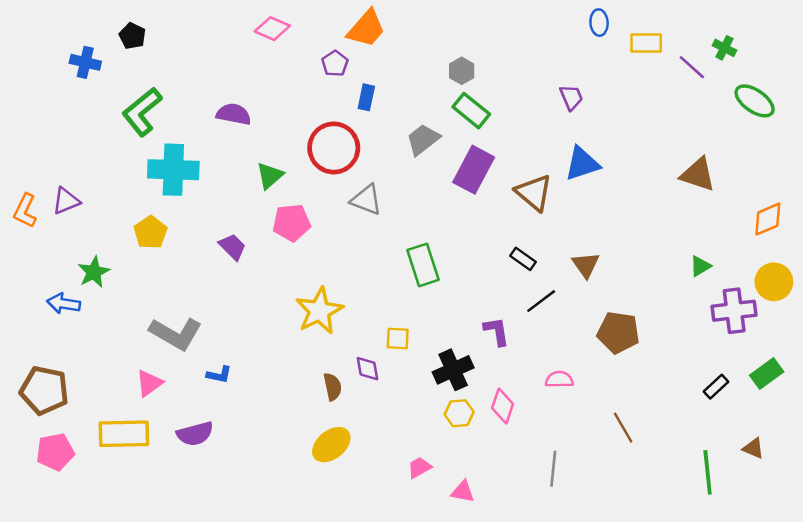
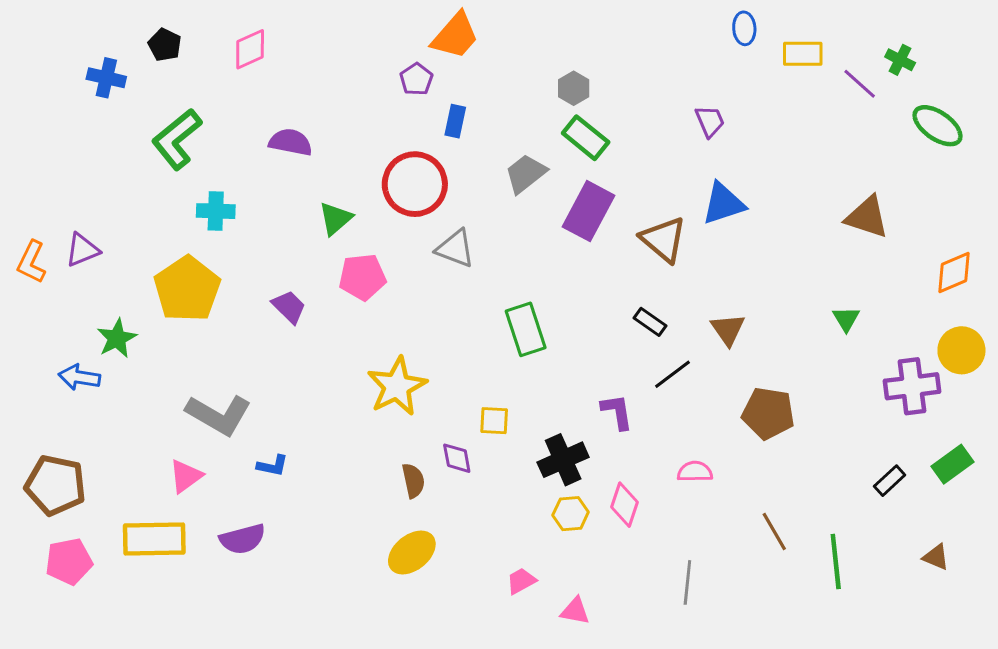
pink diamond: (272, 29) -> (250, 49), moved, turned -48
cyan cross: (173, 170) -> (216, 211), size x0.6
yellow pentagon: (150, 232) -> (187, 289), size x1.6
green triangle: (700, 266) -> (846, 319), moved, turned -30
green line: (708, 472) -> (836, 561), moved

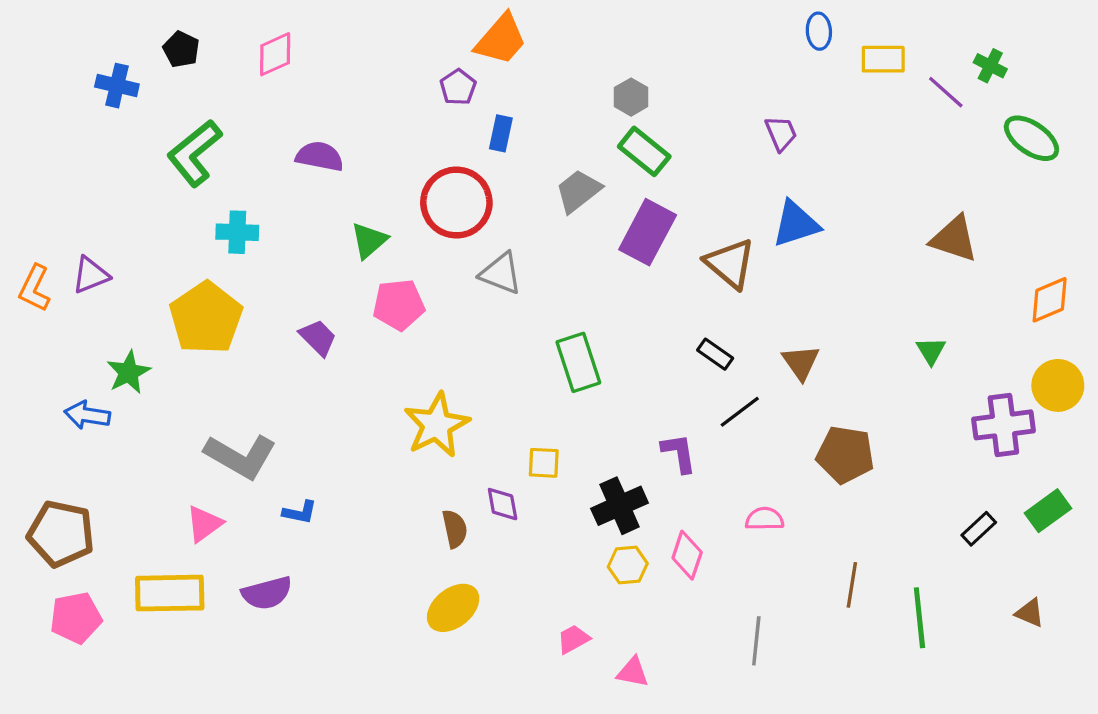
brown line: (774, 532) -> (852, 585), turned 39

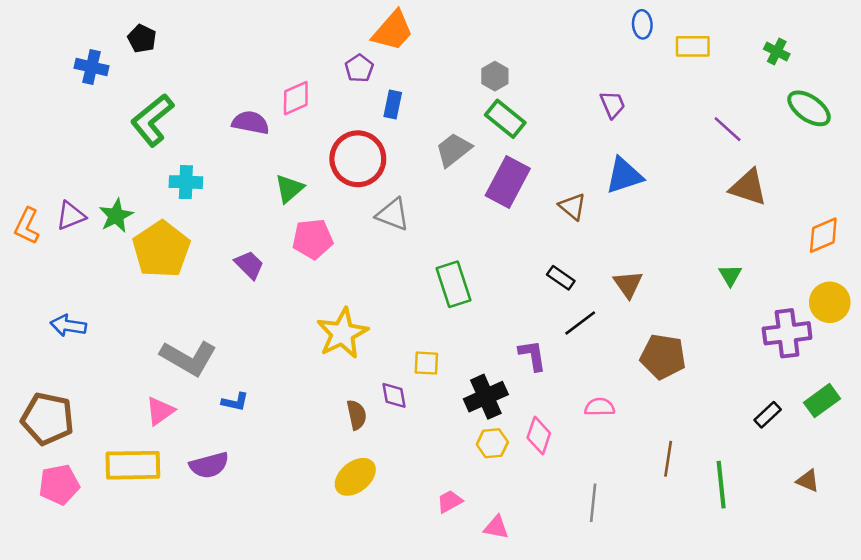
pink diamond: (275, 54) -> (296, 98), moved
purple line: (946, 92) -> (728, 129), moved
brown triangle: (730, 263) -> (572, 207), size x0.7
green star: (128, 372) -> (116, 216), moved

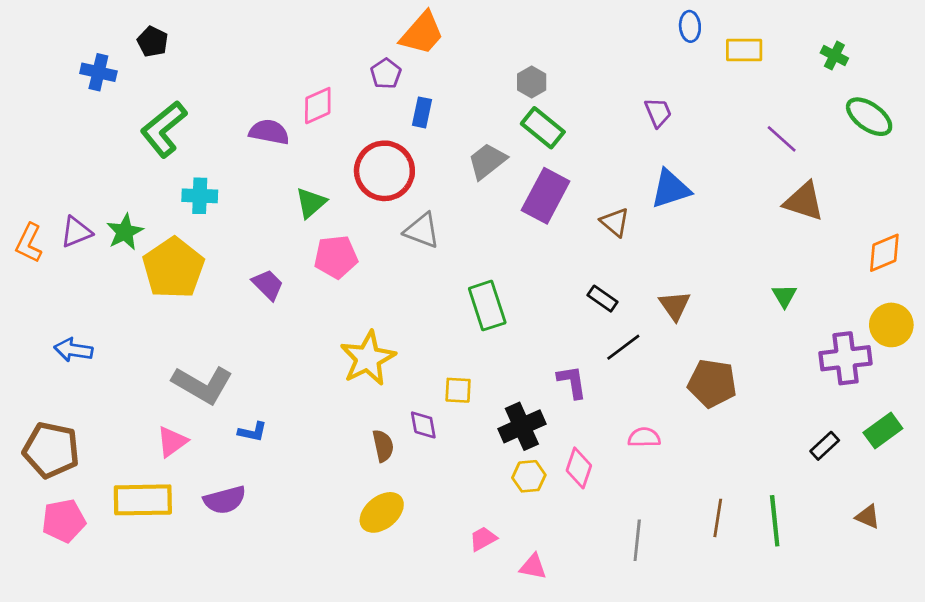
brown line: (668, 459) -> (718, 518), moved

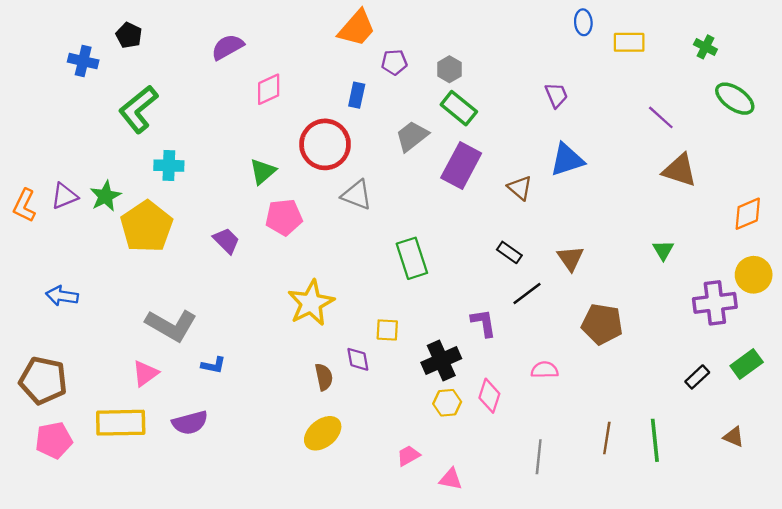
purple pentagon: (386, 74) -> (394, 62), moved, turned 30
purple semicircle: (269, 132) -> (228, 47), moved, turned -40

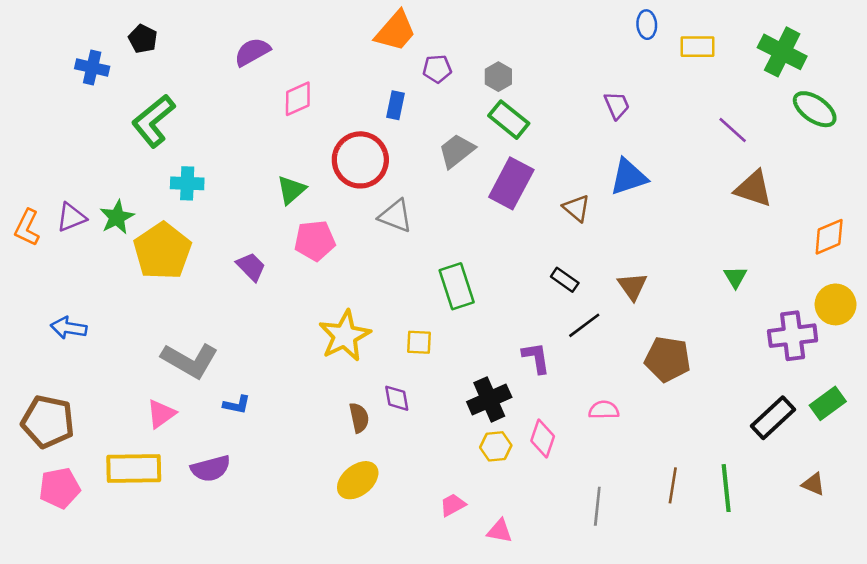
green cross: (705, 47) -> (782, 52), size x1.8
yellow square: (387, 330) -> (419, 342), moved
black rectangle: (697, 377) -> (773, 418), size x1.6

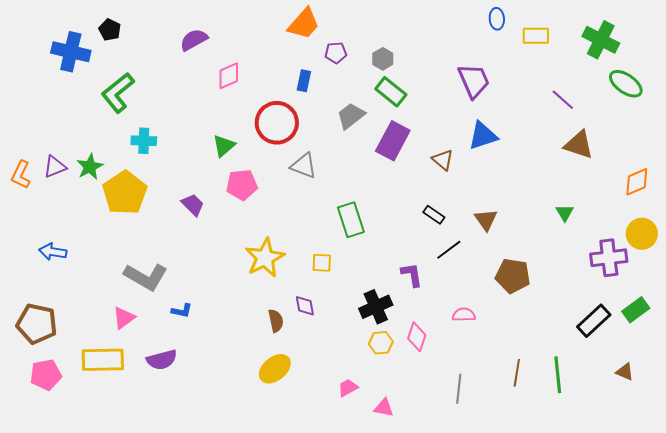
blue cross: (92, 68) -> (71, 52), size x1.5
purple trapezoid: (617, 105) -> (474, 81), size x1.6

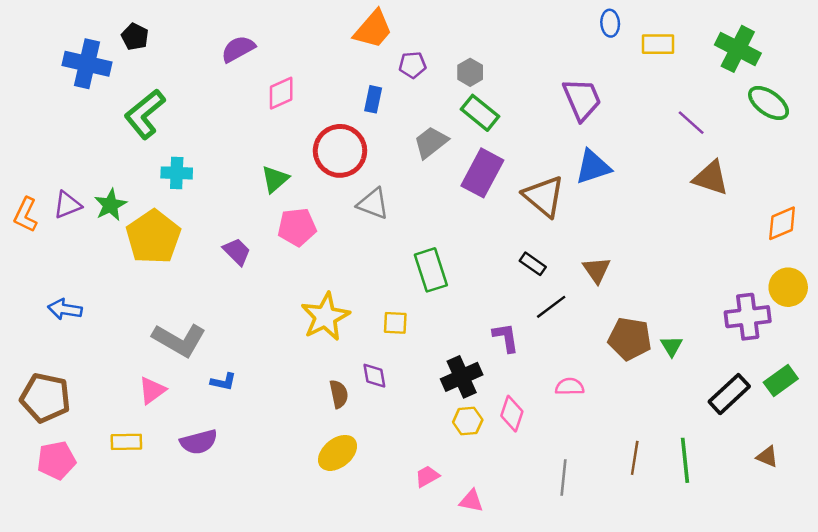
brown triangle: (443, 160) -> (544, 196), size x1.6
green triangle: (565, 213) -> (672, 346), moved
yellow rectangle: (103, 360) -> (126, 442), size x0.6

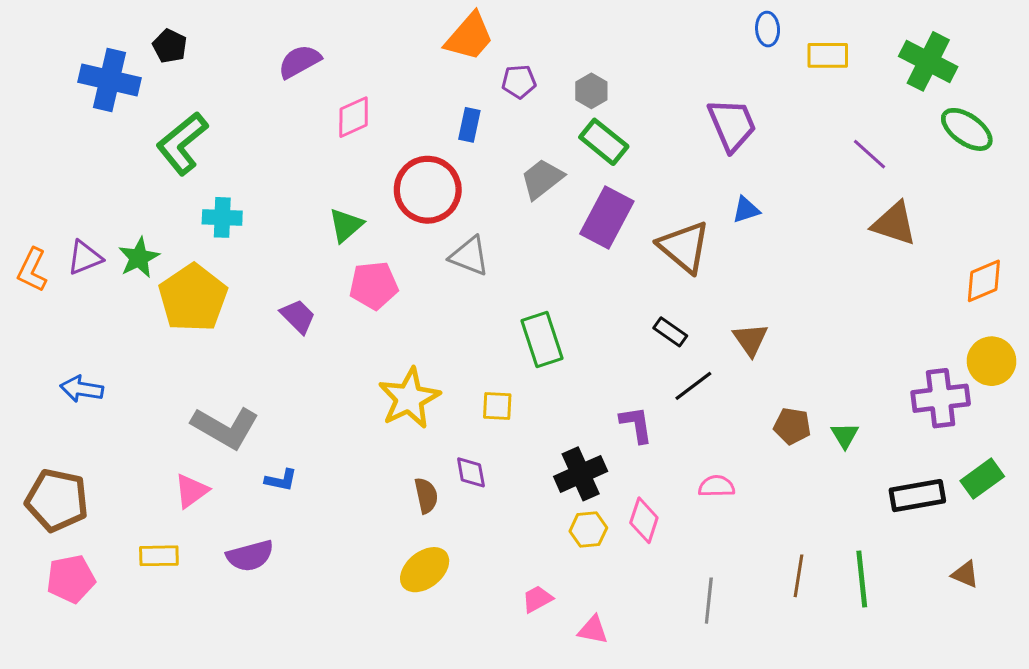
blue triangle: (593, 167) -> (746, 210), size x0.6
brown pentagon: (630, 339) -> (792, 426), size x0.7
black rectangle: (729, 394) -> (917, 496), turned 33

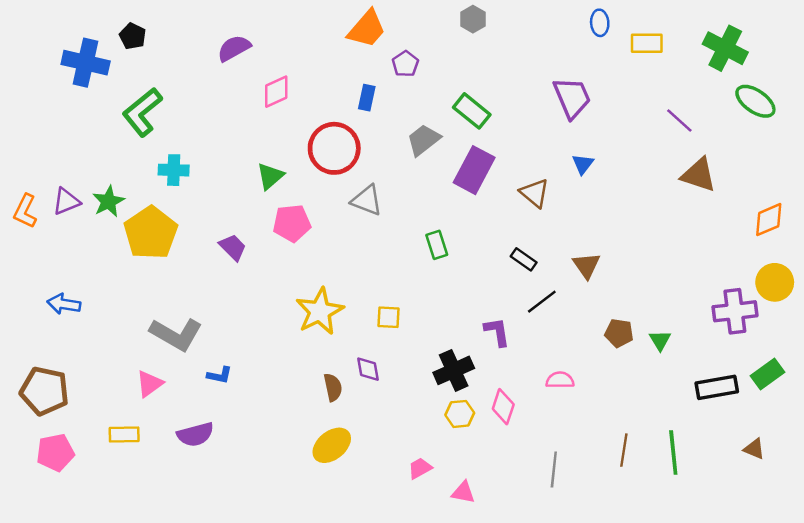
purple pentagon: (519, 82) -> (405, 64), turned -30
gray hexagon: (591, 91) -> (473, 19), moved
blue triangle: (746, 210) -> (583, 164), turned -35
brown triangle: (684, 247) -> (535, 193), size x0.7
green rectangle: (542, 340) -> (437, 245), moved, size x0.7

